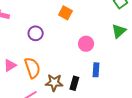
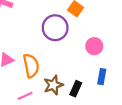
purple circle: (36, 33) -> (55, 28), moved, size x1.5
brown star: (54, 83) -> (53, 85), turned -30

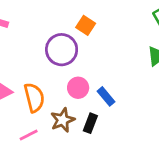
pink circle: (94, 46) -> (78, 88), moved
blue rectangle: (102, 77) -> (106, 96), moved, turned -48

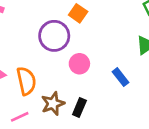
pink circle: (78, 88) -> (79, 64), moved
blue rectangle: (106, 96) -> (121, 77), moved

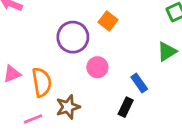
orange square: (78, 13) -> (108, 21), moved
black rectangle: (79, 108) -> (126, 107), moved

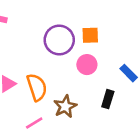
orange square: (108, 21) -> (90, 35), moved, turned -30
black rectangle: (126, 107) -> (108, 99), moved

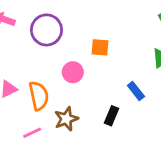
purple circle: (59, 40) -> (47, 30), moved
pink circle: (87, 65) -> (73, 72), moved

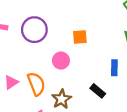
blue rectangle: (136, 91) -> (114, 68), turned 48
black rectangle: (111, 116) -> (98, 91), turned -64

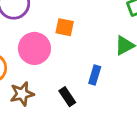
pink circle: (61, 61) -> (34, 48), size x1.5

